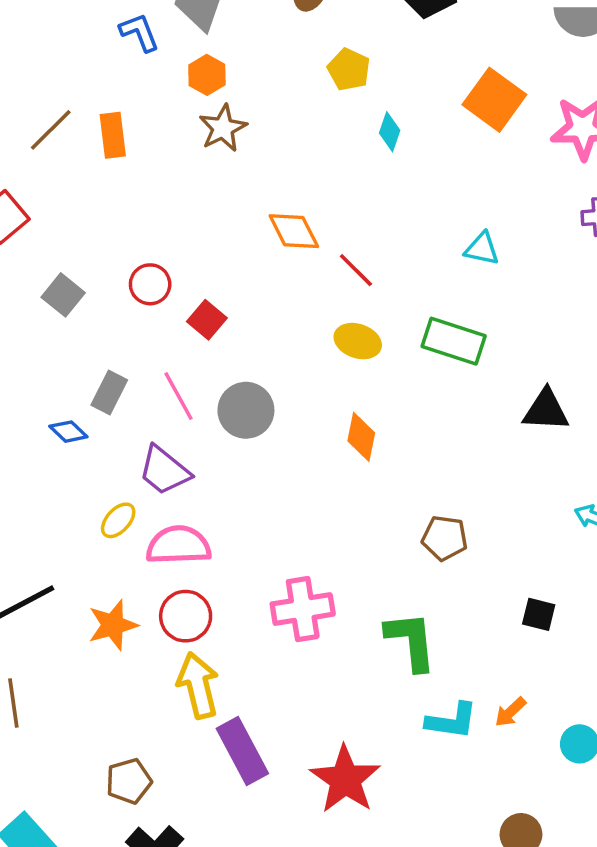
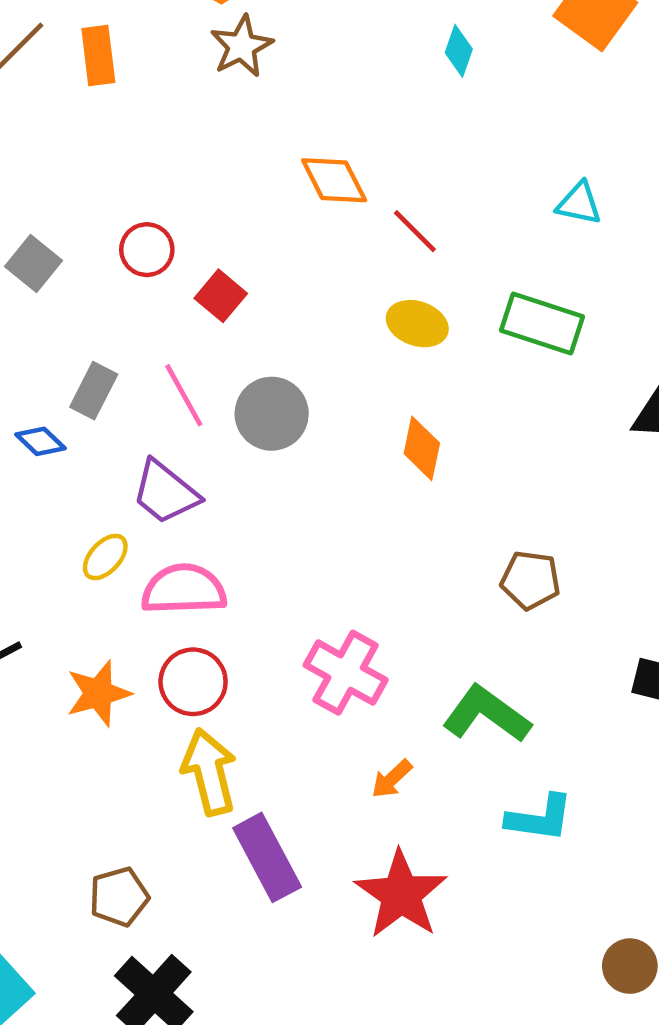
pink cross: (303, 609) -> (346, 673), turned 38
green L-shape: (411, 641) -> (487, 714), turned -48
orange arrow: (510, 712) -> (392, 779), moved

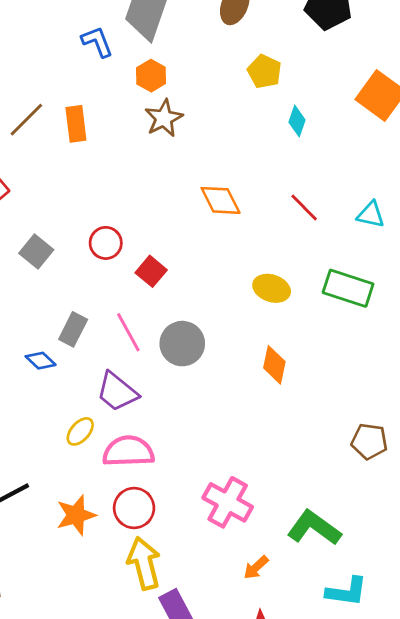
red line: (415, 231) -> (304, 208), moved
brown pentagon: (530, 580) -> (369, 441), moved

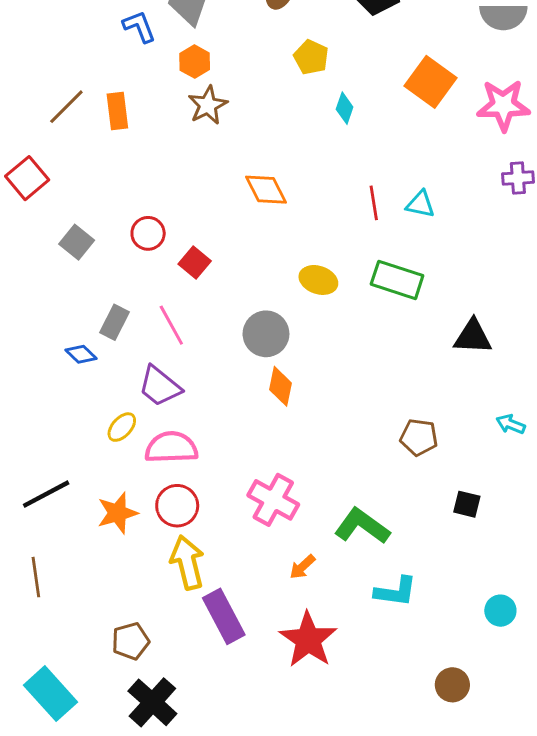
red line: (304, 208) -> (374, 203), moved, turned 36
gray circle: (182, 344) -> (266, 334), moved
orange diamond: (274, 365) -> (281, 386), moved

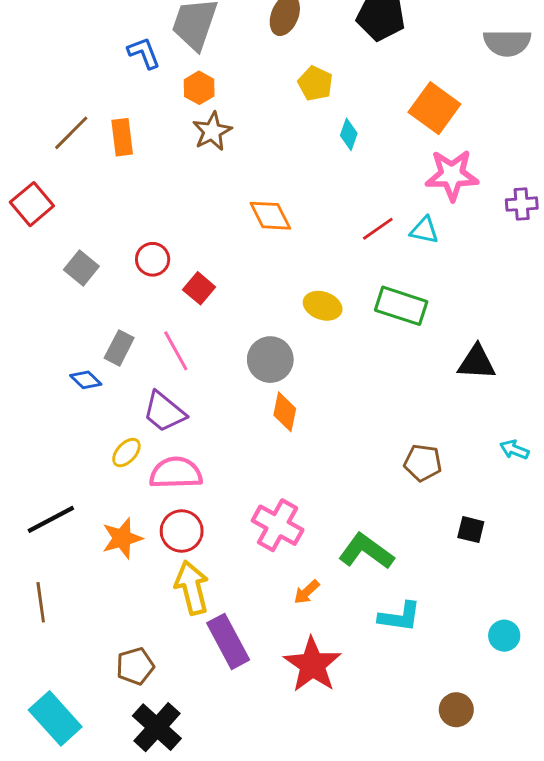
pink star: (503, 105) -> (452, 175), moved
red line: (374, 203) -> (378, 229), turned 64

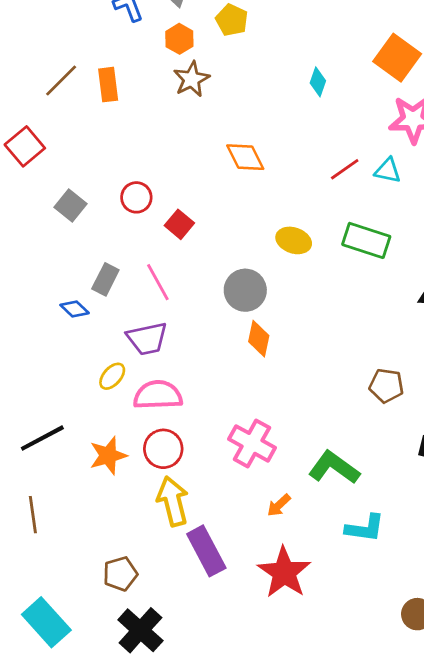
yellow pentagon: (315, 83) -> (232, 20), moved
purple trapezoid: (164, 412) -> (147, 339), turned -51

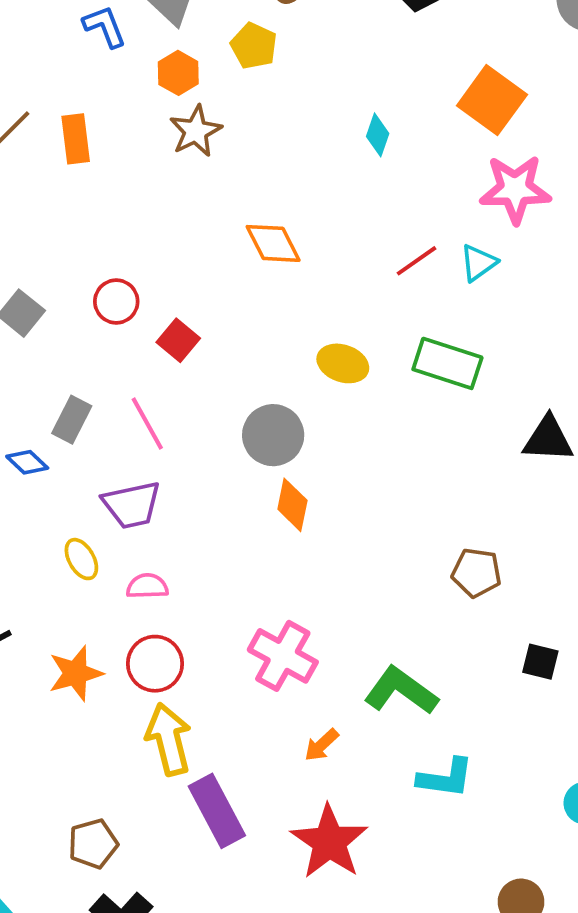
cyan triangle: (388, 171) -> (478, 263), turned -48
yellow ellipse: (112, 376) -> (81, 559), turned -72
pink semicircle: (158, 395) -> (147, 586), size x0.6

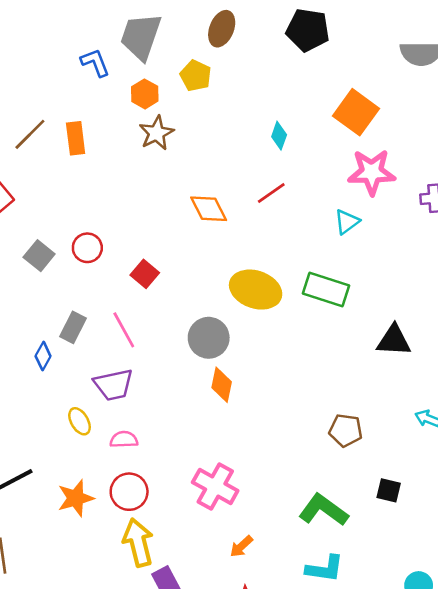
red line: (416, 261) -> (271, 193), moved
red circle: (116, 301) -> (87, 248), moved
yellow ellipse: (343, 363) -> (256, 290), size x1.5
blue diamond: (27, 462) -> (43, 356), turned 76
green L-shape: (401, 691) -> (323, 510), moved

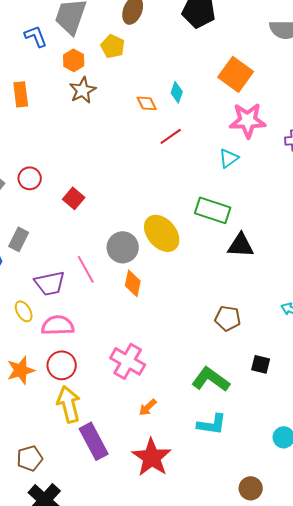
orange diamond: (209, 209) -> (147, 103), moved, size x0.7
yellow ellipse: (256, 290) -> (162, 233), moved, turned 30
pink line: (124, 330) -> (86, 269), moved
black triangle: (394, 340) -> (241, 245), moved
pink semicircle: (124, 440) -> (58, 325), size x1.5

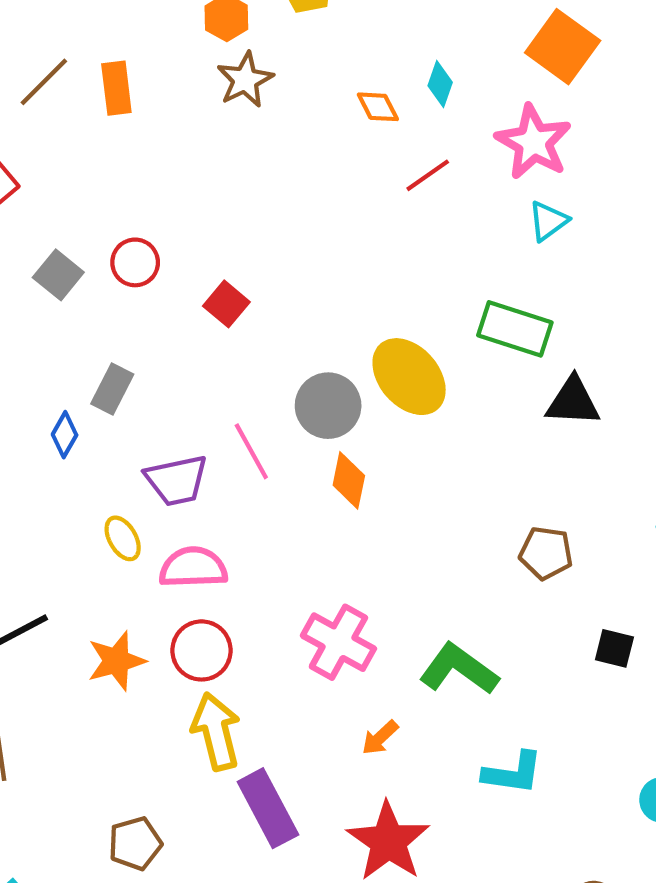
pink star: (248, 120) -> (534, 142), moved, turned 30
green L-shape: (211, 379) -> (459, 669), moved

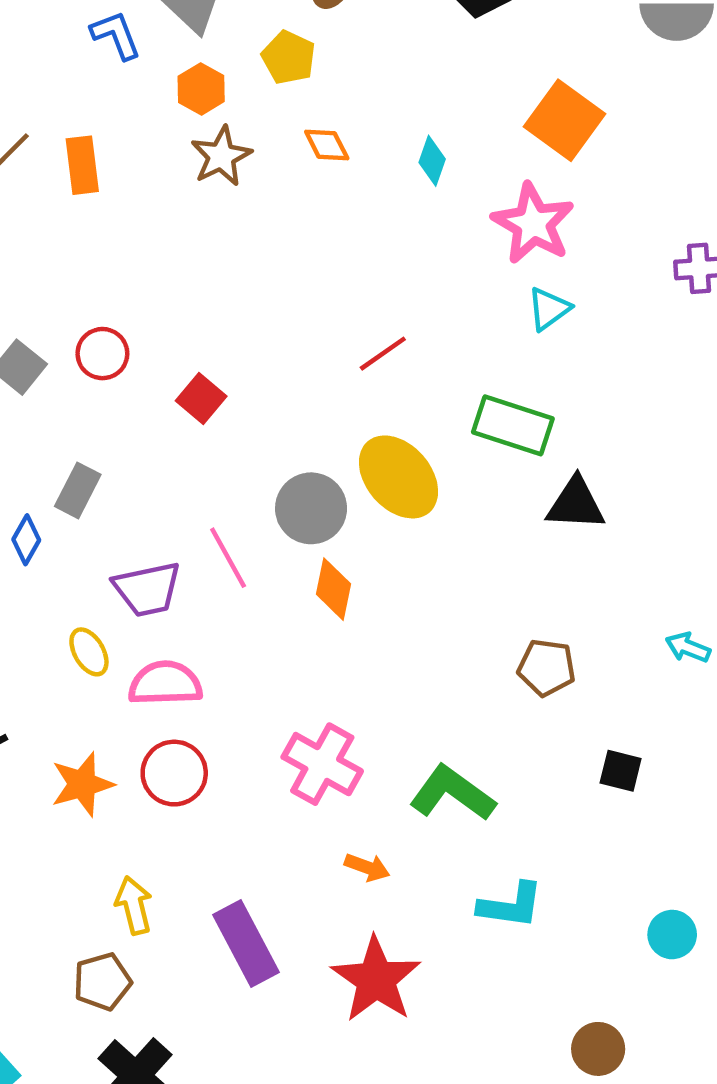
orange diamond: (378, 107) -> (327, 145), moved
red line: (428, 175) -> (383, 354), moved
yellow arrow: (216, 731) -> (134, 905), moved, size x0.7
orange arrow: (380, 738) -> (367, 867), turned -117

